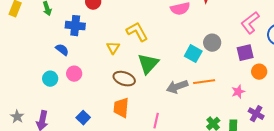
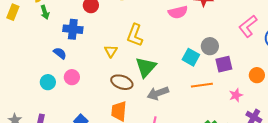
yellow L-shape: (137, 32) -> (135, 35), turned -130
purple square: (245, 53) -> (224, 64), moved
gray arrow: (177, 87) -> (158, 93), moved

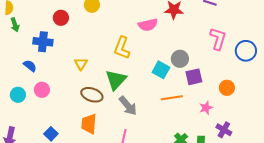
pink L-shape: (248, 26) -> (218, 39), turned 145
yellow L-shape: (135, 35) -> (122, 48), moved
gray arrow: (158, 93) -> (128, 106), turned -110

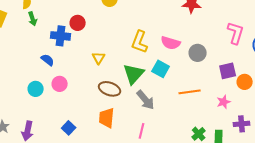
red circle: (61, 18) -> (78, 23), moved
pink semicircle: (148, 25) -> (171, 43), moved, turned 30
cyan square: (161, 70) -> (161, 69), moved
purple square: (194, 77) -> (228, 71), moved
purple cross: (224, 130) -> (242, 124), turned -35

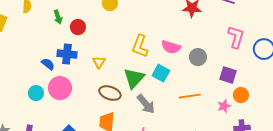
green arrow: (33, 19) -> (58, 17), moved
blue cross: (61, 36) -> (67, 54), moved
purple square: (228, 71) -> (228, 75), turned 30
orange circle: (245, 82) -> (241, 95), moved
pink circle: (60, 84) -> (60, 88), size x1.5

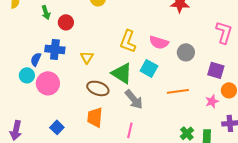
blue semicircle: (48, 64) -> (36, 59), turned -104
green triangle: (134, 78) -> (122, 73), turned -40
cyan circle: (36, 93) -> (27, 75), moved

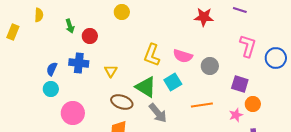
blue semicircle: (36, 59) -> (52, 69), moved
cyan square: (149, 68) -> (173, 82), turned 30
pink circle: (48, 83) -> (73, 113), moved

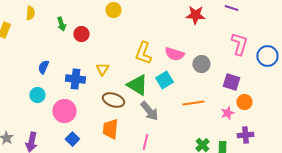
blue cross: (79, 63) -> (75, 79), moved
cyan circle: (51, 89) -> (37, 95), moved

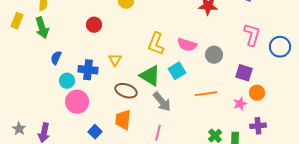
green arrow: (61, 24) -> (42, 28), moved, size x1.5
cyan circle: (37, 95) -> (67, 81), moved
blue square: (72, 139) -> (95, 132), moved

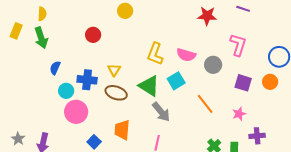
pink L-shape: (252, 35) -> (238, 45), moved
brown ellipse: (126, 91) -> (116, 93), moved
orange circle: (257, 93) -> (270, 82), moved
orange line: (206, 94) -> (205, 104), turned 60

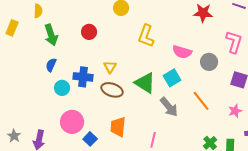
green arrow: (41, 38) -> (51, 35), moved
yellow L-shape: (155, 54) -> (146, 36), moved
pink circle: (76, 112) -> (72, 122), moved
gray arrow: (161, 112) -> (169, 107), moved

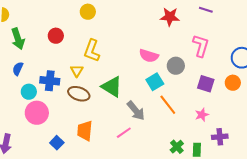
yellow L-shape: (146, 36) -> (92, 51), moved
cyan square: (172, 78) -> (155, 82), moved
pink circle: (72, 122) -> (37, 113), moved
pink line: (153, 140) -> (124, 133), moved, turned 42

